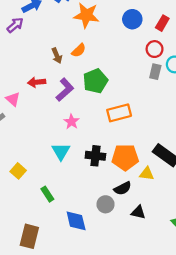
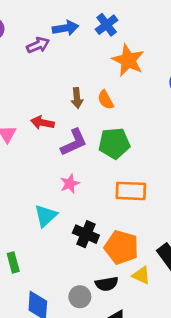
orange semicircle: (79, 50) -> (106, 100), turned 88

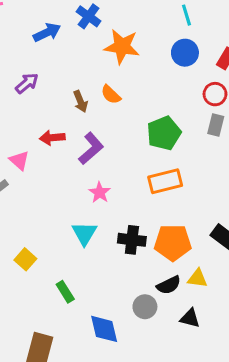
purple arrow: (38, 45) -> (27, 83), moved
green pentagon: (114, 143) -> (164, 133), moved
yellow triangle: (141, 275) -> (197, 278), moved

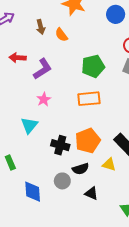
brown arrow: (80, 101) -> (41, 27), moved
black cross: (132, 240) -> (60, 145), moved
orange pentagon: (173, 243) -> (88, 141), turned -30
yellow triangle: (197, 278) -> (109, 164), moved

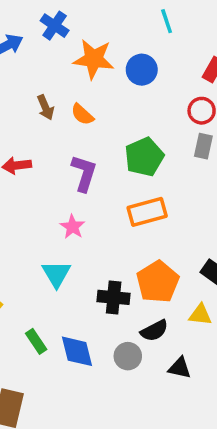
blue circle: (116, 14) -> (142, 70), moved
purple L-shape: (43, 69) -> (84, 173), moved, turned -30
blue diamond: (33, 192) -> (77, 351), moved

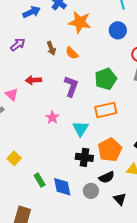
blue circle: (142, 70) -> (118, 30), moved
pink star: (72, 227) -> (52, 117), moved
cyan triangle: (56, 274) -> (81, 129), moved
black triangle: (180, 368) -> (120, 199), turned 32

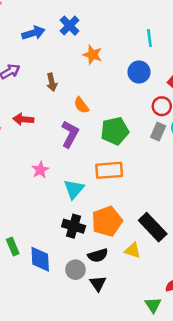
orange star: (80, 22) -> (93, 55), size x0.7
orange semicircle: (72, 53) -> (81, 105), moved
black triangle: (120, 199) -> (98, 283), moved

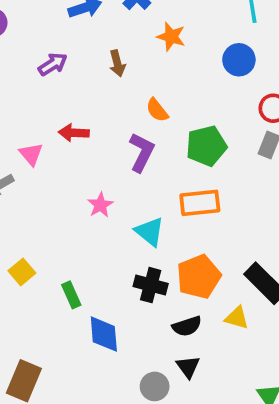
brown arrow: (52, 82) -> (117, 63), moved
cyan triangle: (74, 189) -> (150, 232), turned -30
green rectangle: (13, 246) -> (71, 295), moved
gray circle: (75, 270) -> (155, 386), moved

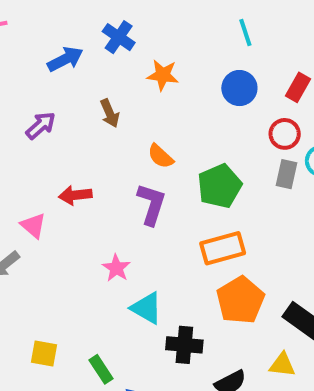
cyan triangle: (150, 232) -> (147, 308), moved
yellow square: (22, 272) -> (44, 353), turned -30
orange pentagon: (199, 277) -> (240, 300), moved

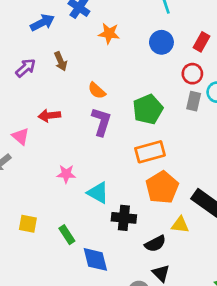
brown arrow: (110, 113) -> (61, 61), moved
orange semicircle: (161, 156) -> (97, 91), moved
pink star: (116, 268) -> (66, 174), moved, turned -30
yellow triangle: (282, 365) -> (180, 225), moved

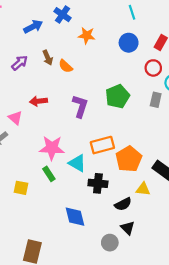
orange semicircle: (97, 91) -> (66, 66), moved
gray rectangle: (194, 101) -> (156, 100), moved
orange rectangle: (150, 152) -> (102, 145), moved
pink star: (66, 174) -> (52, 148), size x1.6
green rectangle: (67, 235) -> (49, 174), moved

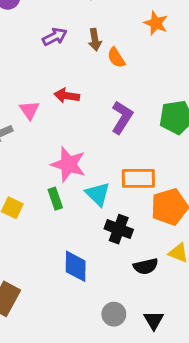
black triangle: (128, 228) -> (154, 320), moved

